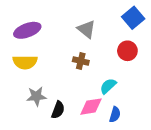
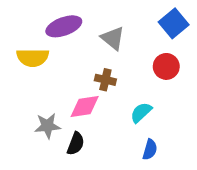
purple ellipse: (27, 30) -> (64, 26), moved
yellow semicircle: (25, 62) -> (33, 58), moved
pink diamond: (91, 107) -> (85, 107), moved

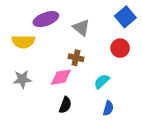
gray star: (47, 126) -> (22, 79), moved
black semicircle: (76, 144) -> (65, 105), moved

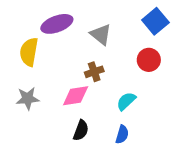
yellow semicircle: (23, 42) -> (29, 52), turned 100
brown cross: (76, 58) -> (94, 72), turned -32
blue semicircle: (108, 108) -> (122, 134), moved

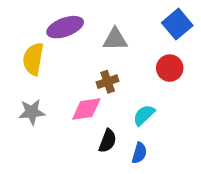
gray triangle: (101, 35) -> (115, 39), turned -40
black semicircle: (81, 130) -> (108, 141), moved

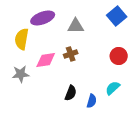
red circle: (170, 68) -> (119, 56), moved
pink diamond: (86, 109) -> (46, 60), moved
cyan semicircle: (144, 115) -> (113, 88), moved

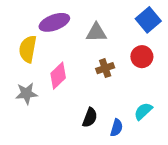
brown cross: (71, 54) -> (105, 68), moved
red circle: (119, 56) -> (142, 57), moved
pink diamond: (46, 60) -> (58, 76), turned -35

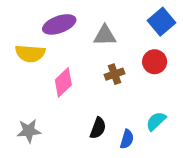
yellow semicircle: (28, 49) -> (30, 53), turned -96
gray star: (26, 93) -> (29, 131), moved

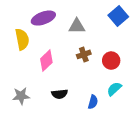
yellow semicircle: (30, 53) -> (22, 39), turned -105
red circle: (155, 62) -> (111, 61), moved
black semicircle: (98, 128) -> (60, 94), moved, turned 63

